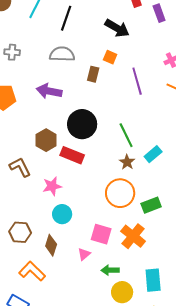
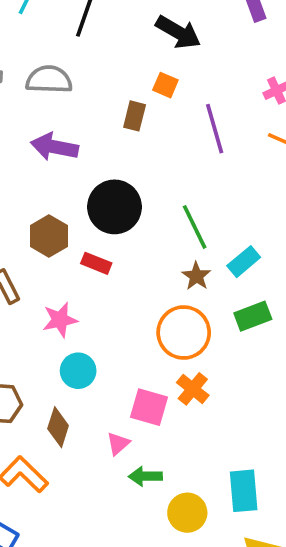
gray semicircle: (62, 54) -> (49, 80), moved
red rectangle: (72, 155) -> (96, 263), size x0.7
green rectangle: (151, 205) -> (253, 316), moved
orange cross: (133, 236) -> (193, 389), moved, size x0.7
green arrow: (110, 270) -> (145, 476), moved

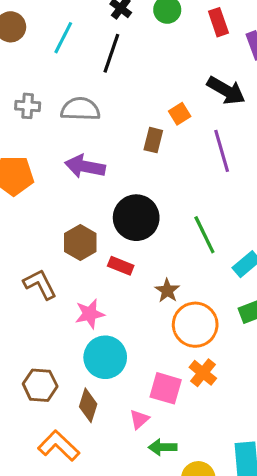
black arrow: (178, 32) -> (226, 90), moved
orange square: (165, 85) -> (180, 114), turned 35
brown star: (196, 276) -> (167, 291), moved
cyan circle: (78, 371) -> (105, 357), size x1.4

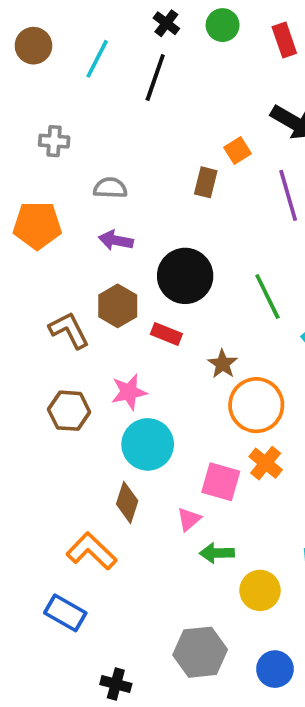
gray semicircle: (80, 109) -> (110, 188), moved, size x0.7
purple arrow: (85, 166) -> (116, 240), moved, size x0.7
brown L-shape: (40, 284) -> (69, 330), moved
brown hexagon: (40, 385) -> (69, 411), moved

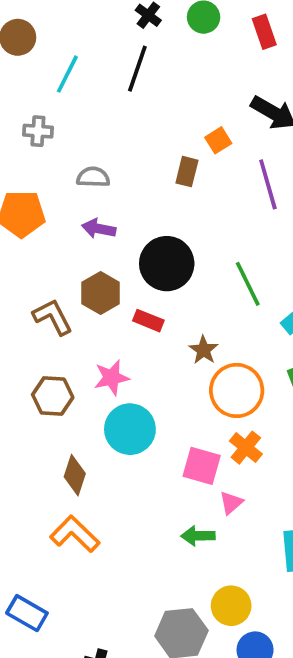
cyan line: (97, 59) -> (67, 74), moved
brown diamond: (127, 502) -> (75, 475), moved
pink triangle: (189, 519) -> (231, 503), moved
yellow circle: (260, 590) -> (231, 606), moved
blue rectangle: (65, 613) -> (27, 613), moved

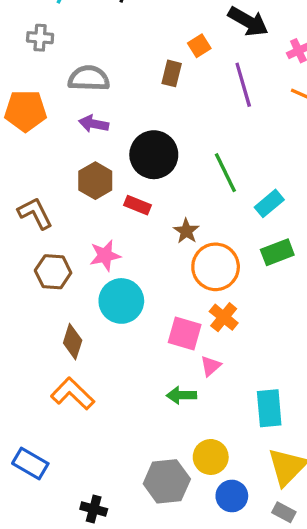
gray semicircle: (93, 177) -> (89, 78), size x1.4
brown L-shape: (53, 317) -> (35, 213), moved

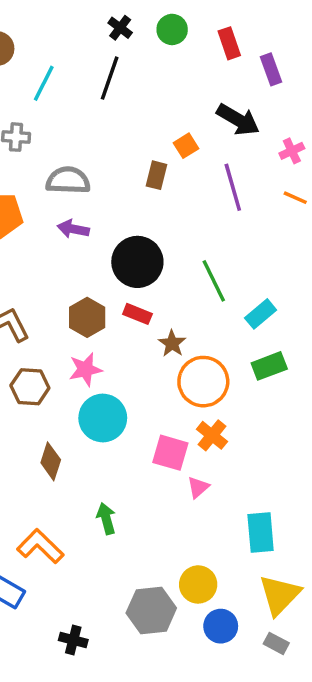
brown hexagon: (95, 181) -> (87, 317), moved
red rectangle: (138, 205) -> (137, 314), moved
orange L-shape: (73, 394) -> (40, 546), moved
green arrow: (181, 395) -> (106, 519), moved, turned 76

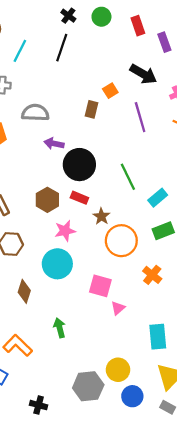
purple arrow: (73, 229) -> (54, 144), moved
pink star: (85, 369) -> (65, 231), moved
orange cross: (212, 435) -> (152, 275), moved

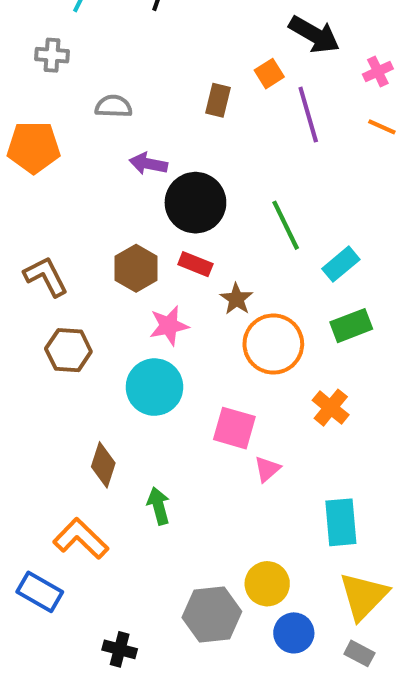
orange square: (110, 91) -> (269, 74), moved
gray semicircle: (35, 113) -> (114, 106), size x0.7
brown diamond: (24, 291) -> (103, 465), moved

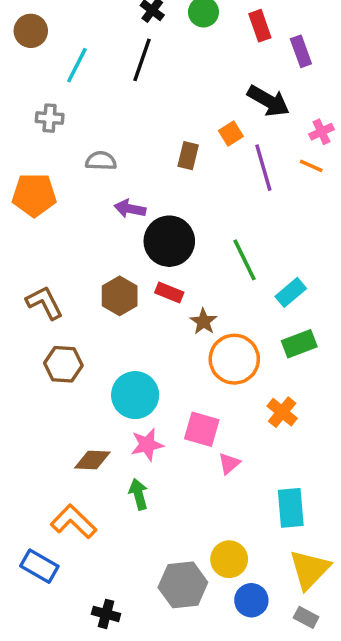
orange line: (382, 127) -> (311, 166), moved
pink star: (169, 326) -> (147, 445), moved
brown diamond: (103, 465) -> (92, 460), turned 75

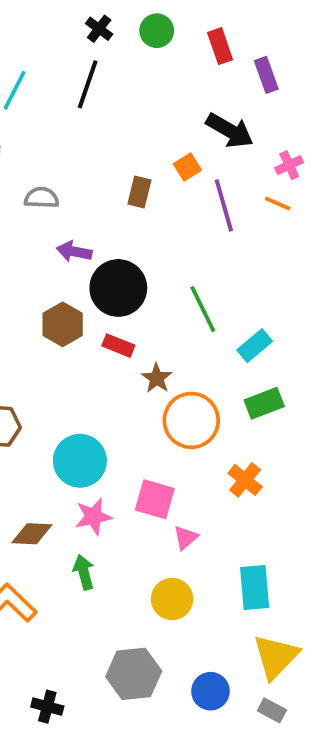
brown hexagon: (120, 296) -> (63, 324), moved
yellow circle: (229, 559) -> (172, 599), moved

